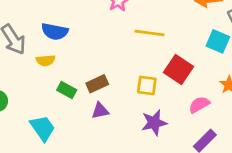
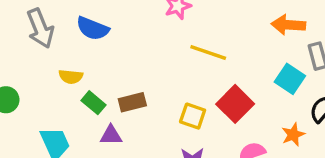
yellow semicircle: (46, 60) -> (71, 77), moved
purple triangle: (100, 111) -> (111, 135), moved

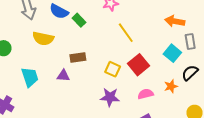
yellow line: (208, 52) -> (126, 33), turned 30
yellow semicircle: (71, 77) -> (43, 39), size x1.5
green rectangle: (94, 103) -> (79, 20), moved

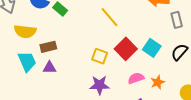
cyan square: (172, 53) -> (152, 48), moved
brown rectangle: (78, 57) -> (48, 47), moved
cyan trapezoid: (30, 77) -> (27, 61), moved
orange star: (171, 86) -> (158, 82), moved

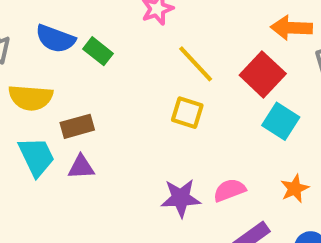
red square: (126, 49) -> (263, 74), moved
yellow square: (100, 56) -> (187, 113), moved
pink semicircle: (136, 78) -> (230, 190), moved

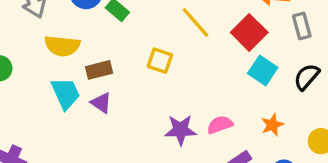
yellow square: (187, 113) -> (160, 61), moved
purple triangle: (81, 167) -> (101, 103), turned 35

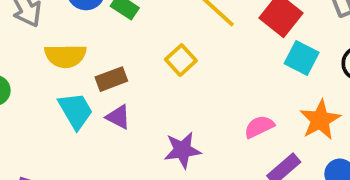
yellow square: (160, 61) -> (181, 60), turned 35
orange star: (272, 125) -> (320, 120), size x1.5
purple star: (181, 130) -> (182, 150), moved

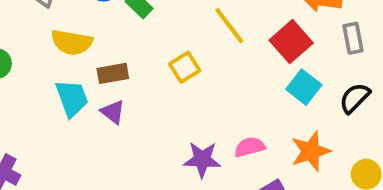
purple star: (182, 150) -> (202, 159), moved

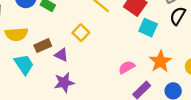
black semicircle: (355, 98) -> (178, 16), moved
purple triangle: (113, 112) -> (61, 55), moved
purple star: (202, 159) -> (64, 82), moved

